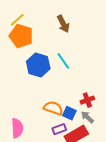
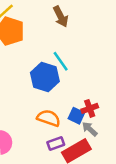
blue hexagon: (38, 65) -> (45, 77), moved
blue square: (69, 113) -> (76, 116), moved

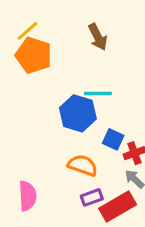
cyan line: (61, 61) -> (98, 93), turned -55
blue square: (76, 116) -> (113, 139), moved

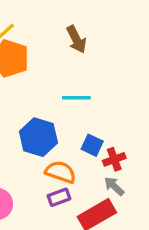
blue hexagon: (78, 113) -> (38, 137), moved
purple rectangle: (92, 197) -> (59, 197), moved

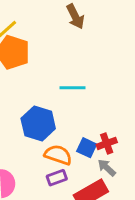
brown arrow: (76, 39) -> (75, 17), moved
blue square: (92, 145) -> (87, 148), moved

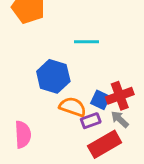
red cross: (107, 143) -> (120, 96), size x1.4
purple rectangle: (57, 178) -> (91, 121), moved

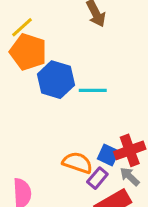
blue hexagon: (53, 76) -> (56, 80), moved
purple rectangle: (91, 121) -> (97, 178), turned -30

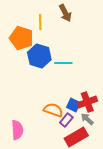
yellow line: (22, 27) -> (40, 22), moved, turned -49

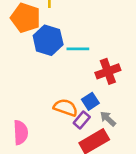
red cross: (87, 102) -> (108, 71), moved
blue square: (73, 105) -> (90, 101), turned 32

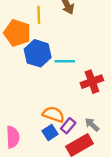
blue square: (90, 101) -> (50, 133), moved

